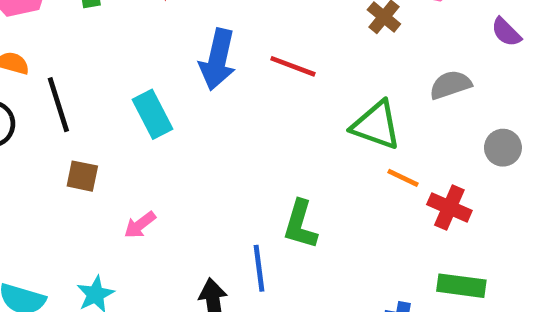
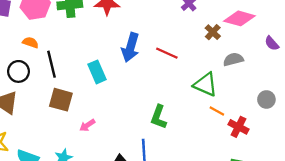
gray semicircle: (450, 85) -> (233, 59), moved
brown square: (82, 176) -> (61, 100), size x1.5
green L-shape: (300, 225) -> (159, 117), moved

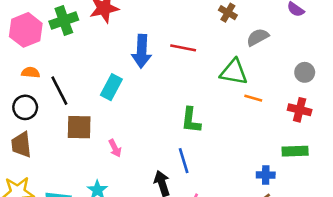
cyan rectangle: (97, 72) -> (111, 87), turned 65
pink arrow: (87, 125) -> (115, 148), turned -70
red cross: (238, 127) -> (300, 110), moved

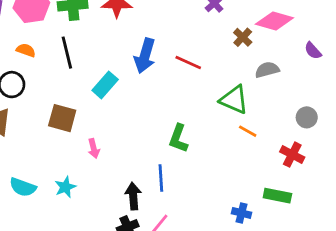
black line: (59, 91) -> (67, 53), moved

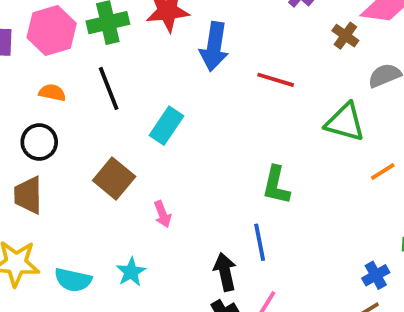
blue arrow: (145, 56) -> (214, 47), moved
brown square: (62, 118) -> (114, 179), turned 32
orange line: (248, 131) -> (383, 171), moved, turned -54
blue cross: (241, 213) -> (376, 275), turned -36

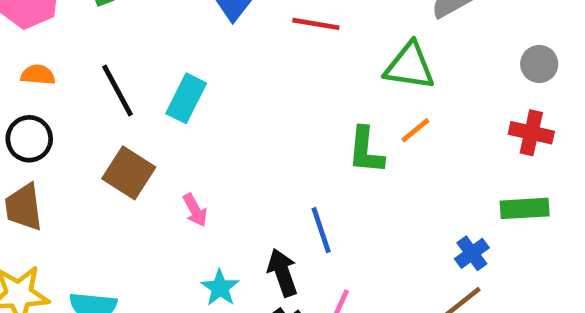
black line: (109, 88) -> (118, 90), moved
orange line: (383, 171) -> (415, 130), moved
green L-shape: (276, 185) -> (366, 150), moved
cyan star: (131, 272) -> (220, 288), moved

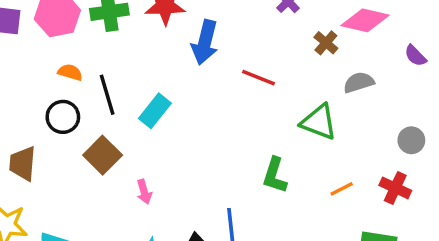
orange semicircle: (38, 75) -> (70, 72), moved
orange line: (415, 130) -> (342, 189), moved
black circle: (29, 139) -> (63, 117), moved

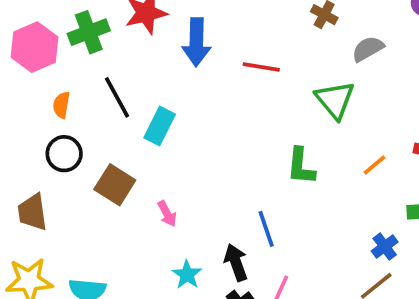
orange semicircle: (70, 72) -> (61, 105), turned -85
black line: (107, 95) -> (117, 97), moved
green triangle: (319, 122) -> (335, 100), turned 42

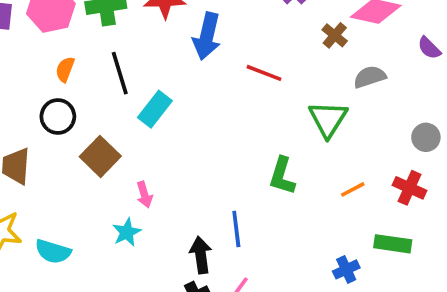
cyan star: (187, 275) -> (127, 232), moved

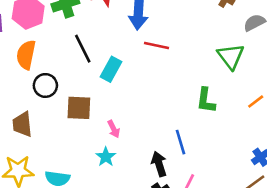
orange semicircle: (65, 69) -> (26, 55), moved, size x1.6
red line: (264, 73) -> (156, 45), moved
brown square: (100, 156) -> (79, 108), turned -32

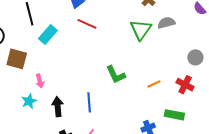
green triangle: (231, 56) -> (141, 30), moved
green L-shape: (206, 100) -> (116, 75), turned -45
black arrow: (159, 164) -> (58, 107), moved

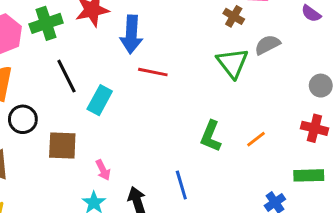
green L-shape: (116, 75) -> (211, 136), turned 60
orange line: (154, 84) -> (256, 139), moved

